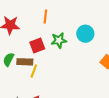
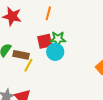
cyan circle: (85, 34) -> (55, 52), moved
red square: (37, 46) -> (45, 41), moved

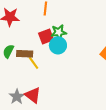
yellow line: (28, 65) -> (34, 63), turned -56

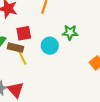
green star: (59, 32) -> (70, 32), moved
red square: (46, 37) -> (24, 33), moved

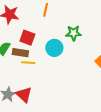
red square: (24, 33) -> (27, 38), turned 35
yellow line: (23, 58) -> (28, 63), turned -56

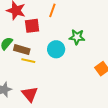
red square: (27, 38) -> (32, 26), moved, turned -35
red triangle: (24, 95) -> (30, 94), moved

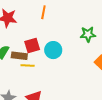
red square: (32, 26) -> (32, 45), moved
green star: (77, 37) -> (88, 34), moved

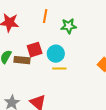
green star: (88, 34) -> (69, 26), moved
yellow line: (28, 66) -> (59, 68), moved

